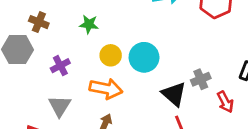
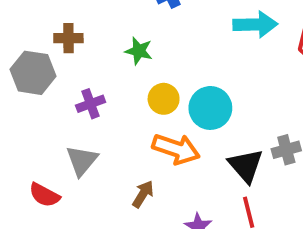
brown cross: (39, 22) -> (68, 38), turned -30
orange arrow: (106, 89) -> (176, 149), moved

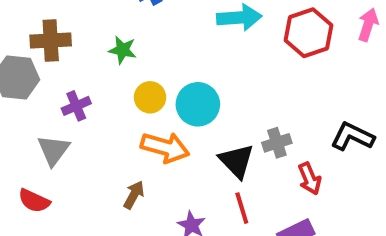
brown cross: (68, 38) -> (51, 40), size x1.4
gray triangle: (82, 161) -> (53, 150), moved

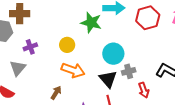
green star: (123, 50) -> (91, 23), moved, size x1.5
cyan circle: (198, 104) -> (113, 54), moved

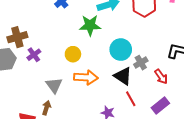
purple cross: (30, 47) -> (34, 55), moved
gray triangle: (18, 68) -> (54, 85), moved
brown arrow: (56, 93) -> (46, 108), moved

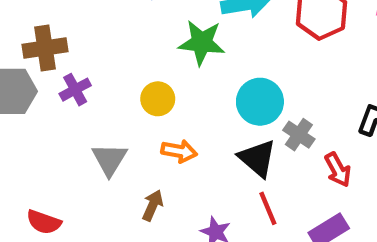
gray cross: (141, 63) -> (299, 135), turned -32
orange arrow: (86, 77) -> (179, 151), size x0.7
brown arrow: (46, 108) -> (153, 205), moved

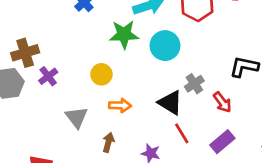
cyan circle: (260, 102) -> (165, 46), moved
gray cross: (299, 135) -> (194, 84), turned 30

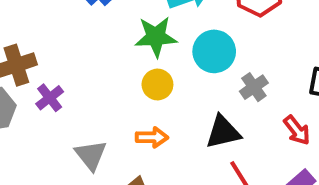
yellow circle: (101, 74) -> (157, 85), moved
gray cross: (194, 84) -> (254, 87), moved
black triangle: (170, 103) -> (223, 132), turned -44

